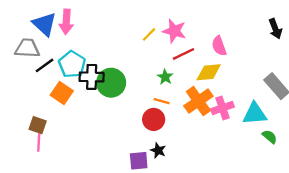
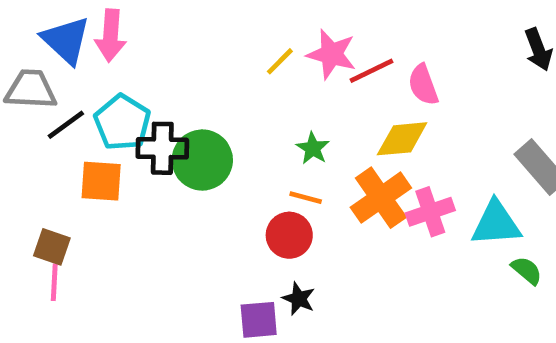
red line: (183, 54) -> (371, 71), moved
orange square: (62, 93) -> (101, 181), turned -30

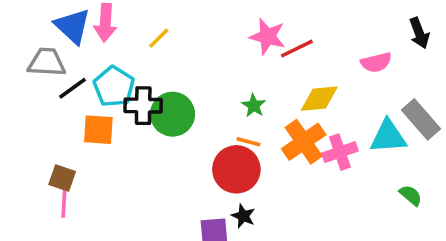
yellow line: (280, 61) -> (159, 38), moved
pink semicircle: (423, 85) -> (376, 62), moved, turned -84
cyan triangle: (496, 223) -> (388, 137), moved
red circle: (289, 235) -> (236, 169), size x1.4

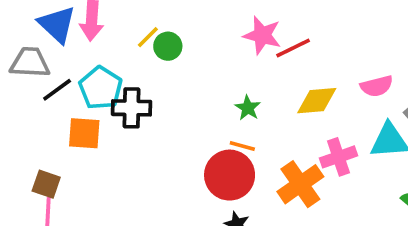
pink semicircle: (376, 62) -> (377, 86), moved
green circle: (173, 114) -> (168, 46), moved, size x0.6
orange cross: (304, 142) -> (300, 184), moved

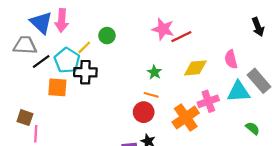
yellow line: (148, 37) -> (84, 47), moved
pink semicircle: (377, 86) -> (231, 59), turned 90
red circle: (230, 175) -> (144, 112), size x0.7
brown square: (46, 184) -> (25, 118), moved

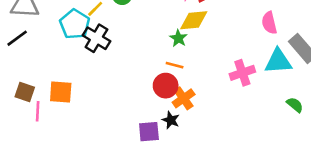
black line: (41, 61) -> (17, 38), moved
yellow diamond: (195, 68) -> (194, 20), moved
black cross: (85, 72) -> (96, 38), turned 30
orange square: (57, 87) -> (61, 92), moved
orange cross: (186, 118) -> (184, 98), moved, size x0.7

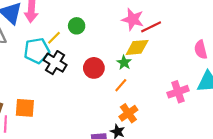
cyan pentagon: (75, 24) -> (37, 51), turned 30
orange line: (175, 65) -> (121, 85), turned -64
red circle: (166, 86) -> (94, 68), moved

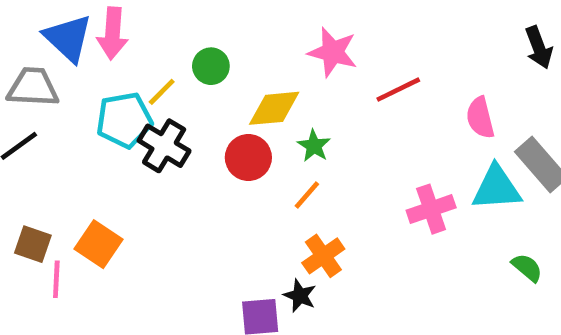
red line: (151, 27) -> (398, 90), moved
yellow diamond: (137, 47) -> (274, 108), moved
orange square: (25, 108) -> (99, 244), turned 30

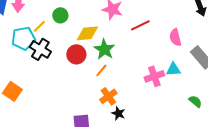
green star: (314, 146) -> (104, 49), size x1.5
cyan triangle: (497, 188) -> (173, 69), moved, size x0.7
black star: (300, 296) -> (118, 113), moved

